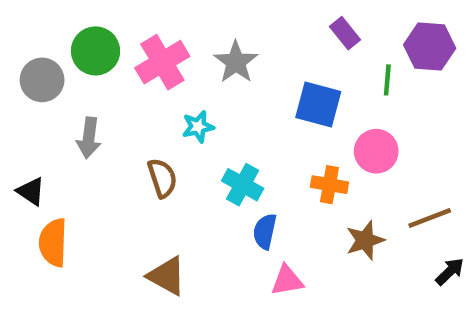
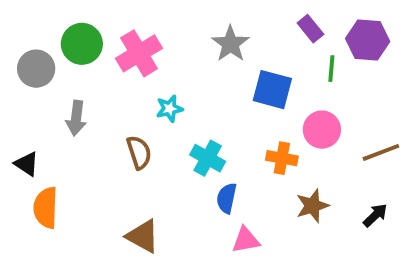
purple rectangle: (345, 33) -> (310, 29), moved
gray star: (236, 62) -> (230, 44), moved
brown line: (430, 218) -> (381, 152), moved
black arrow: (450, 272) -> (375, 215), moved

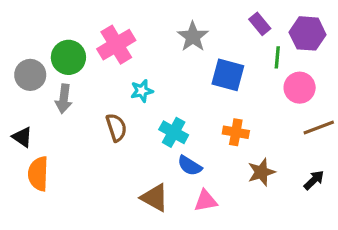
green circle: (82, 44) -> (68, 57), moved
gray circle: (36, 69) -> (30, 75), moved
pink circle: (322, 130) -> (300, 88), moved
blue semicircle: (227, 198) -> (190, 166), turned -70
brown triangle: (143, 236) -> (155, 198), moved

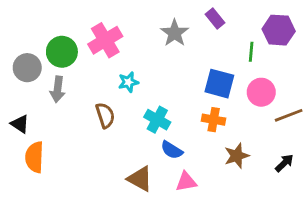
purple rectangle: (260, 24) -> (215, 19), moved
blue square: (228, 75) -> (219, 84), moved
pink circle: (300, 88) -> (261, 92), moved

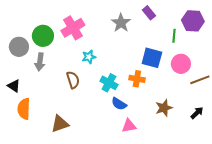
orange cross: (214, 120) -> (137, 79), moved
brown triangle: (140, 179) -> (60, 124), moved, turned -48

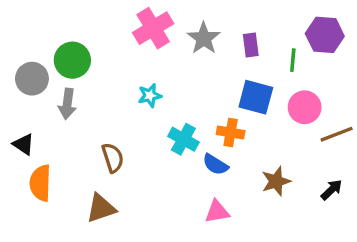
purple rectangle: (149, 13) -> (251, 45), moved, turned 32
pink cross: (73, 28) -> (153, 28), moved
brown semicircle: (73, 80) -> (113, 158), moved
blue semicircle: (119, 104) -> (215, 164), moved

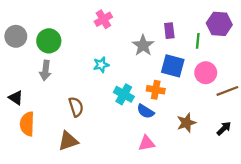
pink cross: (153, 28) -> (103, 19), size x0.7
gray star: (204, 38) -> (143, 45), moved
gray circle: (32, 79) -> (16, 36), moved

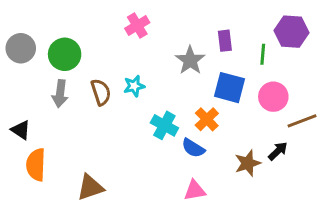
orange cross: (156, 90) -> (207, 119), turned 36
brown semicircle: (76, 107) -> (101, 92), moved
black arrow: (224, 128) -> (278, 151), moved

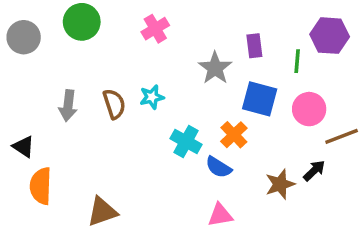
gray circle: (21, 48) -> (24, 37), moved
green circle: (65, 54) -> (82, 22), moved

